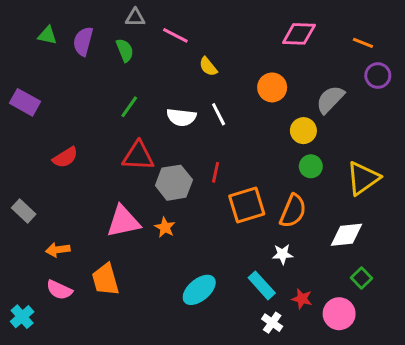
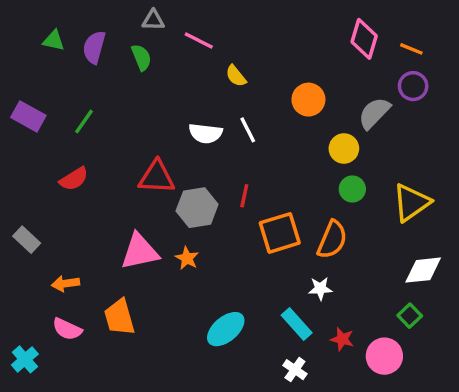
pink diamond: (299, 34) -> (364, 39), moved, turned -76
purple circle: (378, 76) -> (413, 86), moved
green line: (129, 107) -> (84, 122), moved
white diamond: (347, 235) -> (423, 270), moved
white cross: (272, 323) -> (295, 370), moved

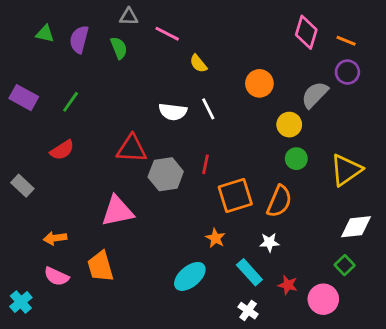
gray rectangle: (27, 240) -> (22, 186), moved
orange star: (187, 258) -> (215, 238), moved

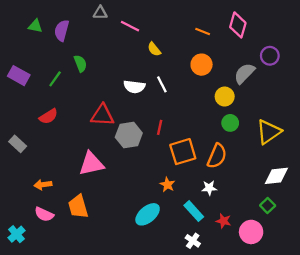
orange line: (346, 41) -> (203, 32), moved
green semicircle: (119, 48) -> (80, 63), moved

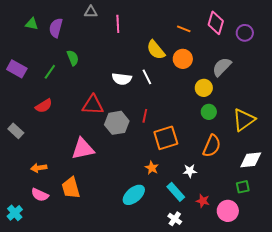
pink line: (130, 26) -> (118, 24), turned 60
yellow semicircle: (154, 49) -> (156, 50), moved, size x1.5
purple circle: (270, 56) -> (245, 33), moved
orange semicircle: (217, 156) -> (212, 146), moved
green square: (268, 206) -> (243, 187), turned 32

